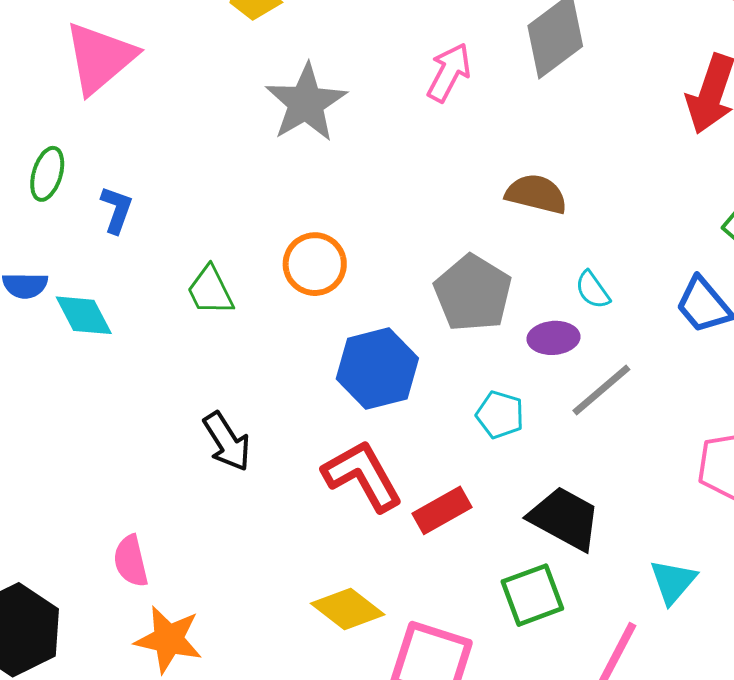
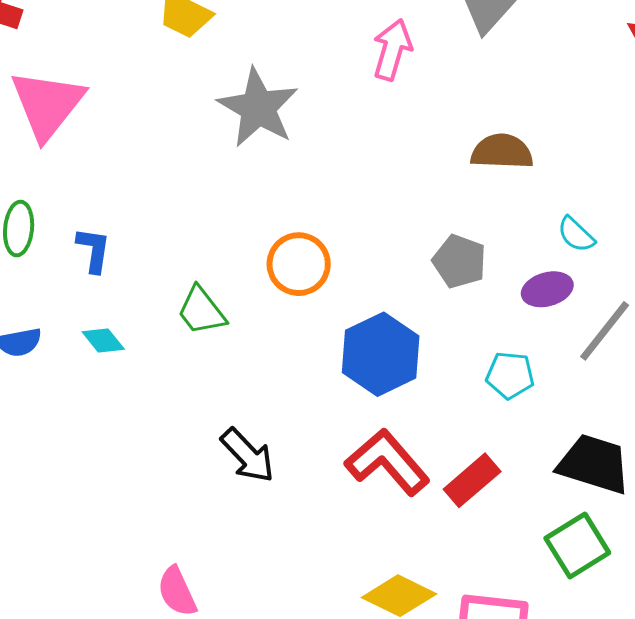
gray pentagon: (473, 293) -> (459, 261), size x0.7
cyan diamond: (84, 315) -> (103, 340), moved, size x0.7

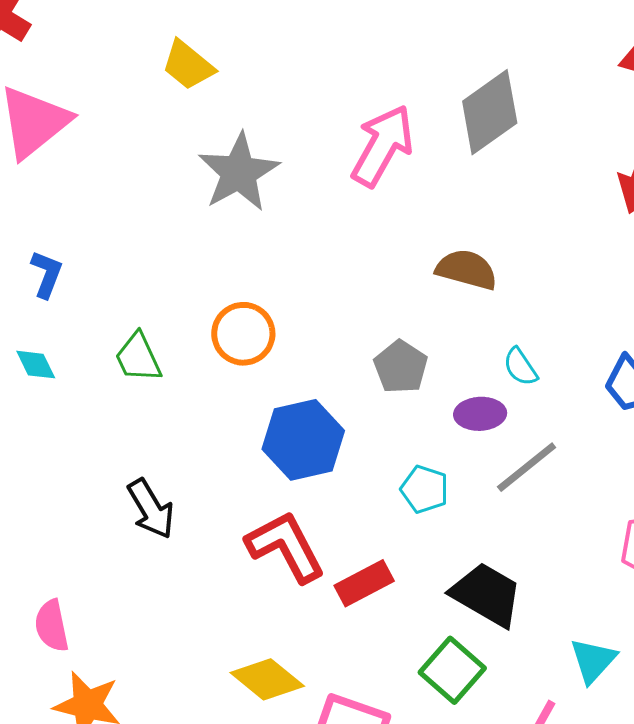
pink arrow: (392, 50) -> (382, 146), size x1.4
green square: (577, 546) -> (452, 670), turned -30

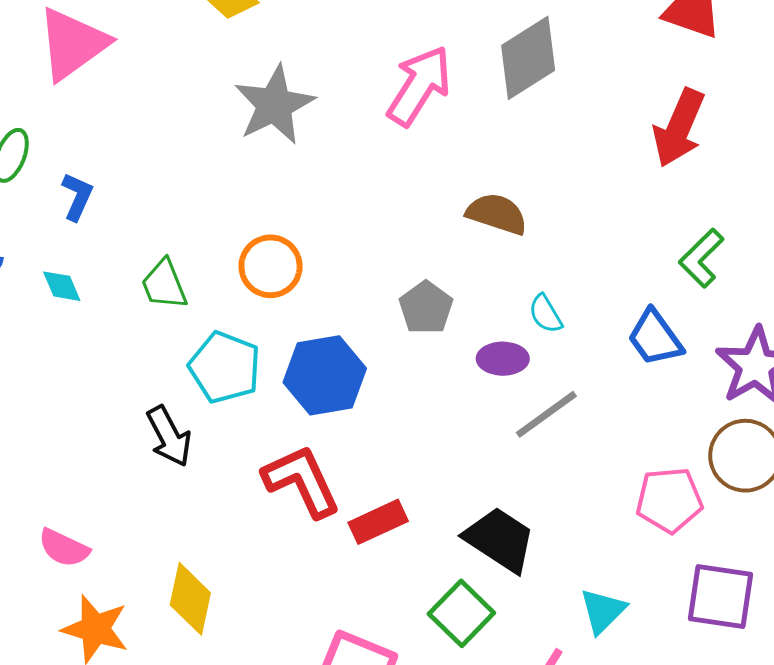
cyan pentagon: (425, 489) -> (225, 367), moved, size x1.5
pink semicircle: (52, 626) -> (64, 548), turned -56
yellow diamond: (267, 679) -> (190, 599), moved, turned 60

